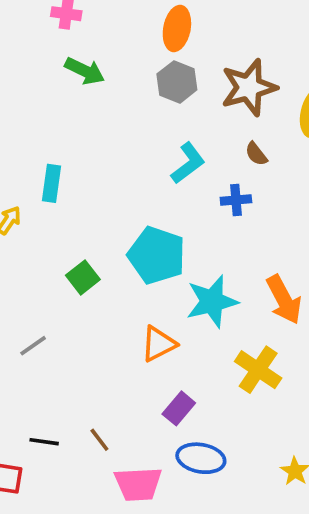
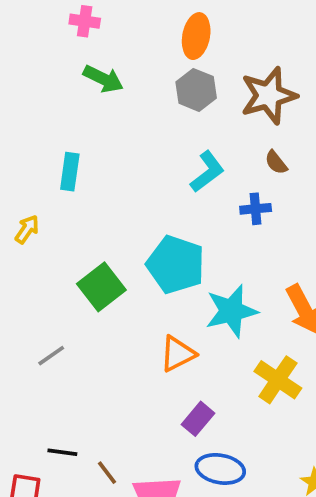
cyan rectangle: (52, 183) -> (70, 172), moved
green square: (83, 277) -> (101, 287), size x1.4
brown line: (99, 440) -> (107, 473), moved

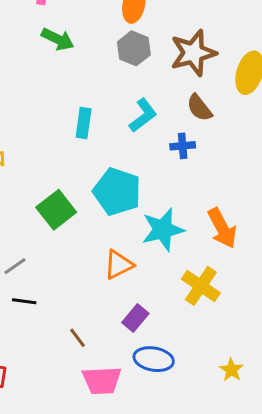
brown semicircle: (276, 162) -> (199, 108), size x1.4
cyan rectangle: (70, 172) -> (84, 123), moved
black line: (62, 452) -> (24, 301), moved
brown line: (107, 473) -> (77, 338), moved

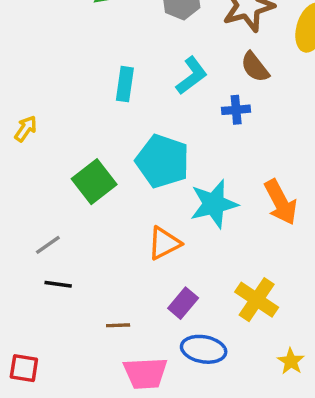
yellow cross: (201, 286) -> (257, 300), moved
brown line: (77, 338) -> (118, 325), turned -55

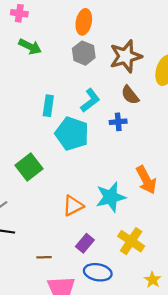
cyan pentagon: (163, 161) -> (72, 134), moved
cyan star: (214, 204) -> (111, 197), moved

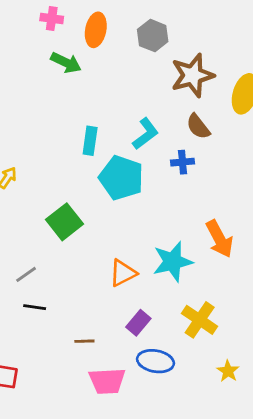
orange ellipse: (84, 22) -> (96, 30), moved
gray hexagon: (84, 53) -> (153, 36), moved

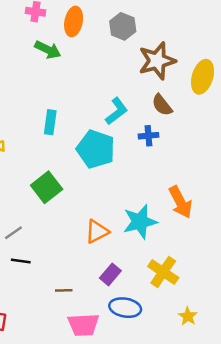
cyan rectangle: (90, 141) -> (50, 122), moved

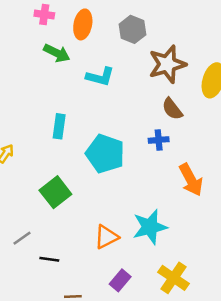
cyan L-shape: (117, 111) -> (100, 77), moved, turned 52
orange arrow: (180, 202) -> (191, 180), moved
black line: (21, 261) -> (49, 259), moved

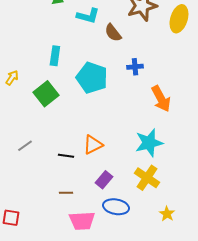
brown semicircle: (172, 109) -> (113, 33), moved
green square: (55, 192) -> (46, 94), moved
cyan star: (150, 227) -> (149, 143), moved
black line: (49, 259) -> (66, 156), moved

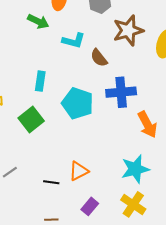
blue cross: (135, 67) -> (121, 92), size x1.8

